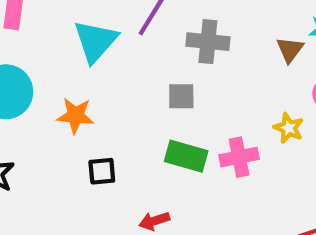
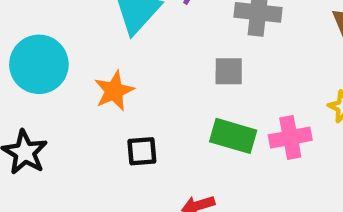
orange star: (75, 116) -> (114, 91), turned -30

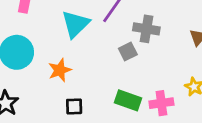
gray square: (229, 71) -> (128, 52), moved, turned -30

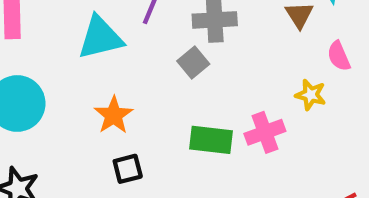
cyan triangle: (75, 24) -> (100, 38), turned 44
orange star: (60, 70) -> (114, 115), moved

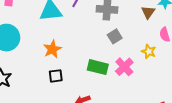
gray square: (193, 63) -> (115, 36), moved
pink cross: (265, 132) -> (124, 67), turned -30

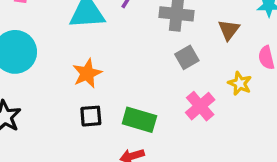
brown triangle: (148, 12) -> (229, 30), moved
green rectangle: (98, 67) -> (139, 120), moved

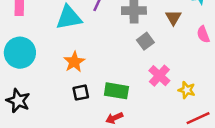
yellow star: (240, 83) -> (187, 90), moved

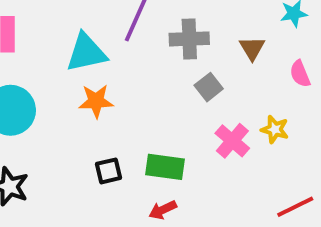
orange star: (74, 62) -> (96, 101), moved, turned 30
yellow star: (187, 90) -> (275, 129), moved

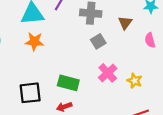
yellow star: (275, 129) -> (135, 81), moved
black square: (108, 171) -> (30, 93), moved, size x1.5

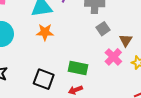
brown triangle: (125, 23) -> (126, 40), moved
black square: (30, 93) -> (44, 79), turned 30

